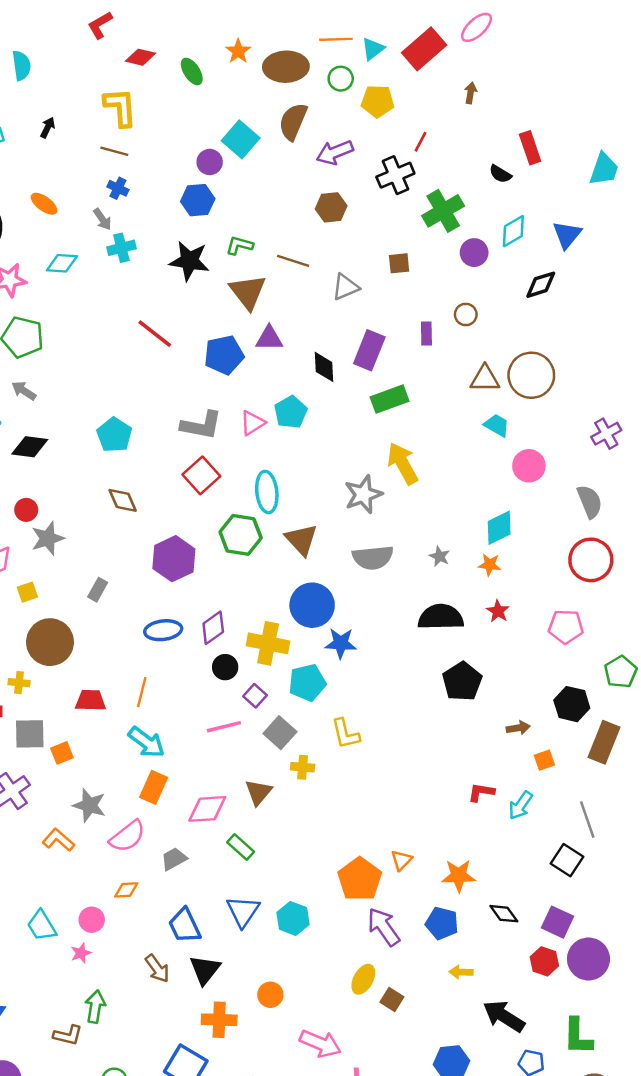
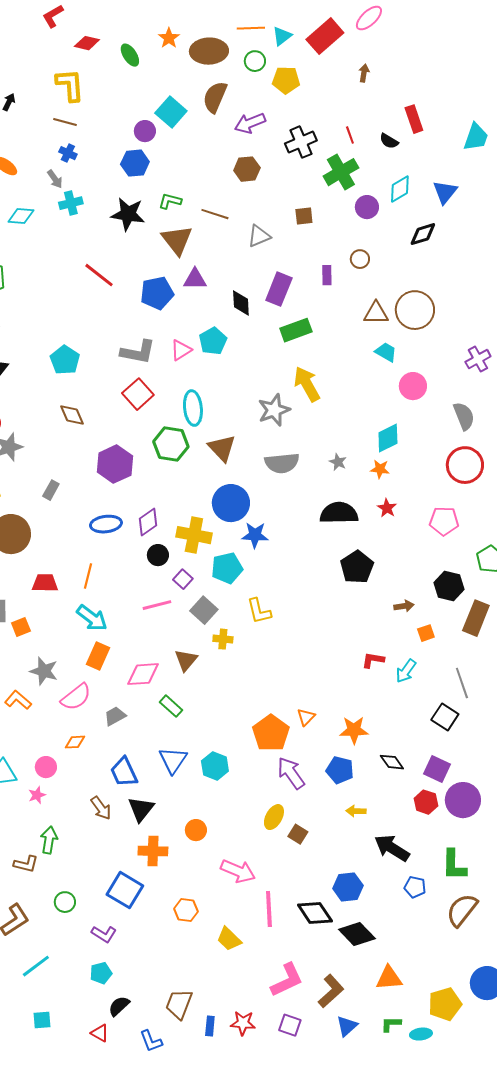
red line: (420, 142) -> (350, 135), moved, turned -48

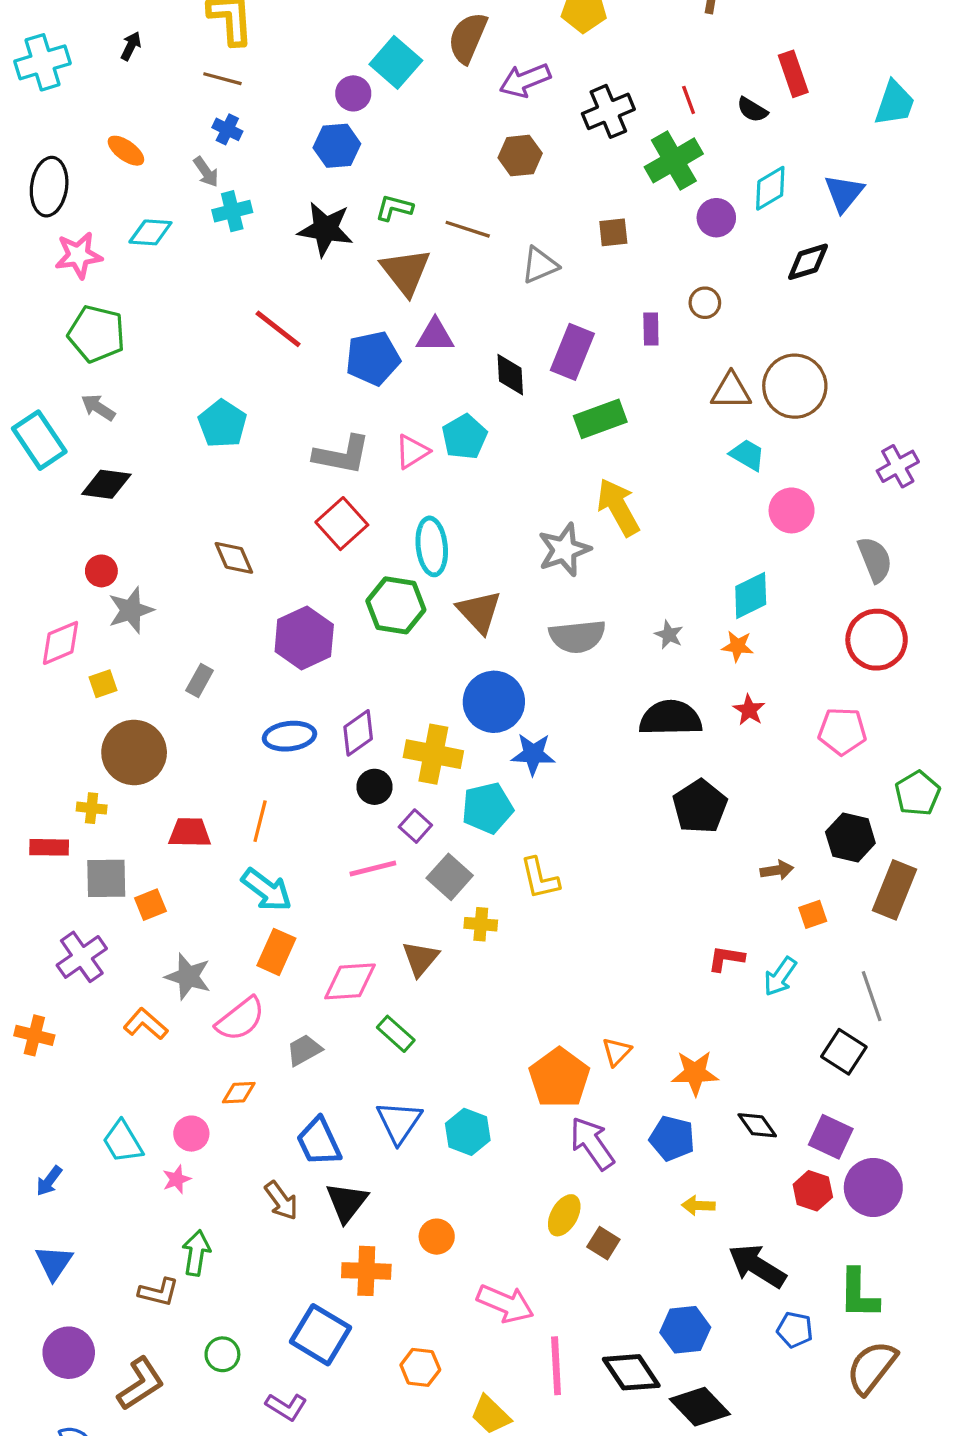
cyan pentagon: (65, 360) -> (222, 424), moved

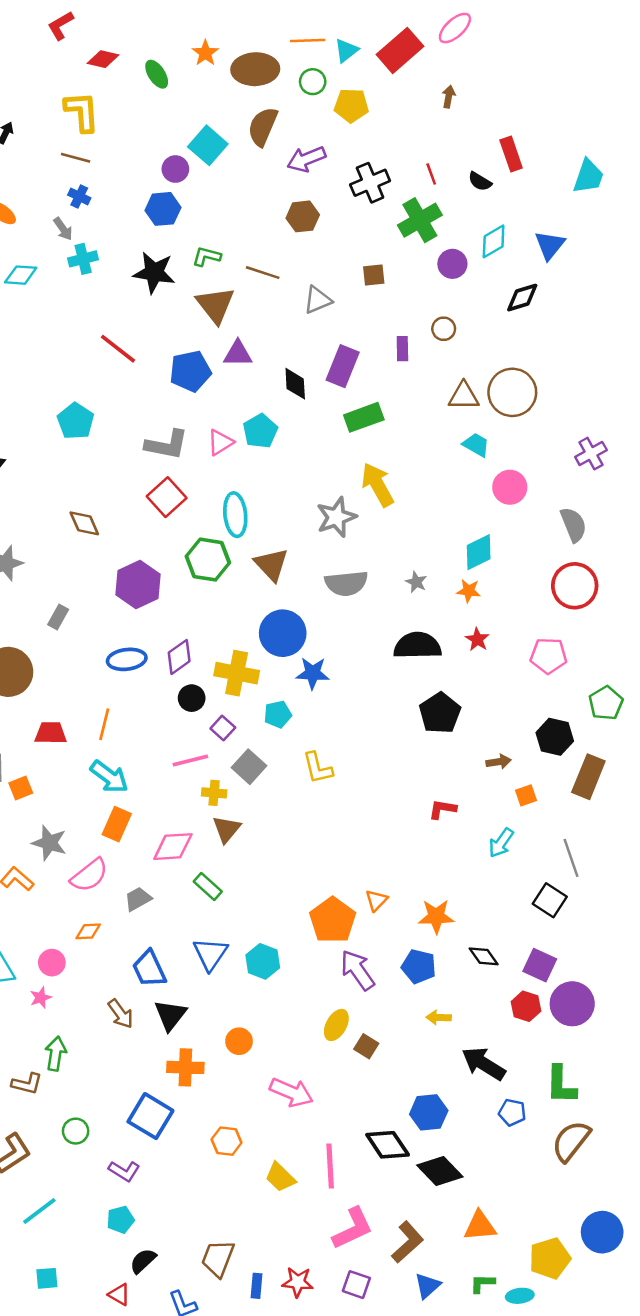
cyan pentagon: (487, 808) -> (278, 714), size x0.7
yellow cross: (481, 924) -> (214, 793), moved
red L-shape: (726, 959) -> (442, 809), moved
pink line: (556, 1366) -> (330, 1166), moved

